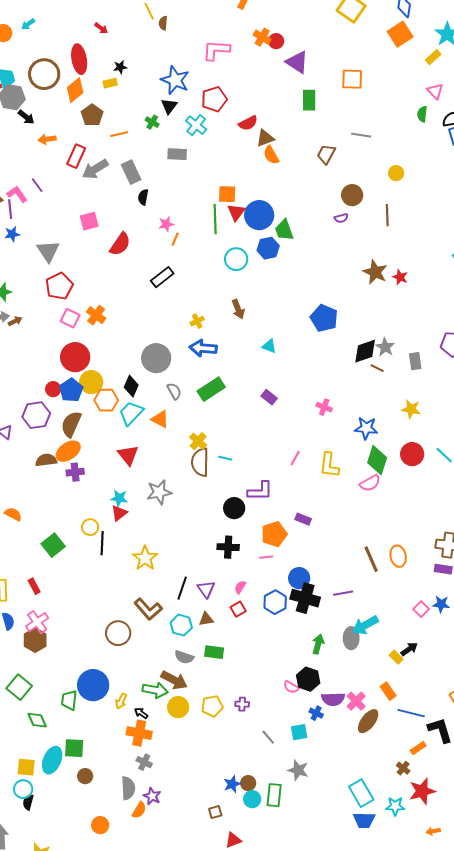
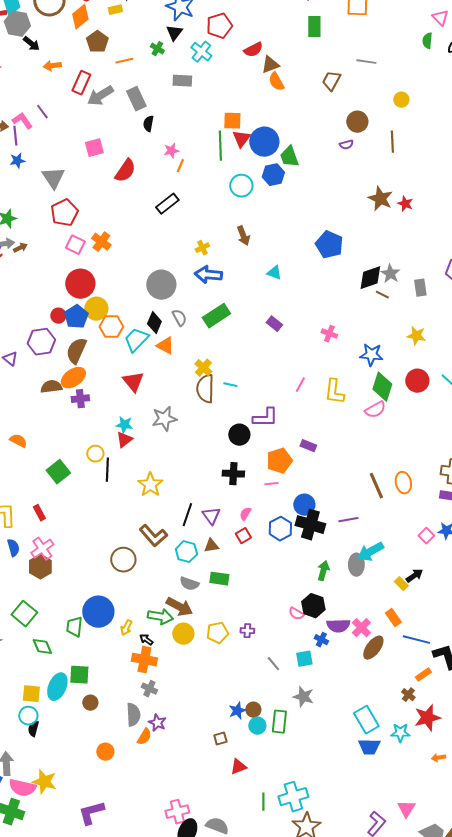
black diamond: (131, 386) -> (154, 323), moved

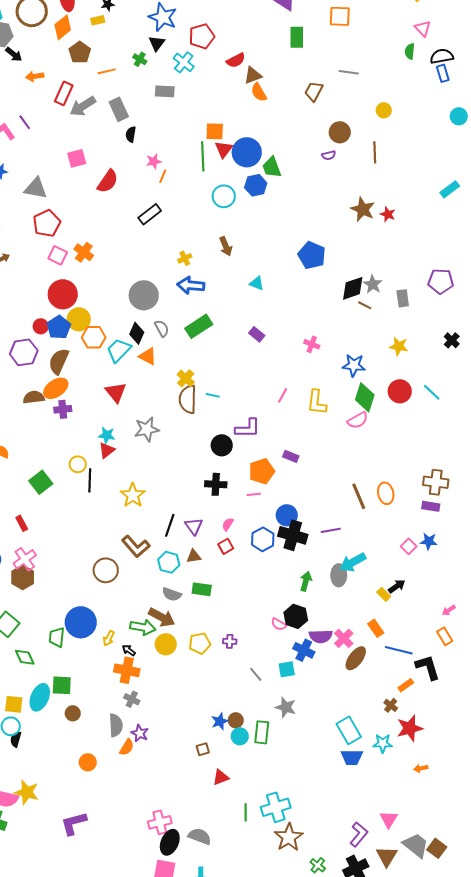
gray triangle: (53, 178) -> (36, 188), turned -45
blue cross: (321, 640) -> (304, 650), size x1.5

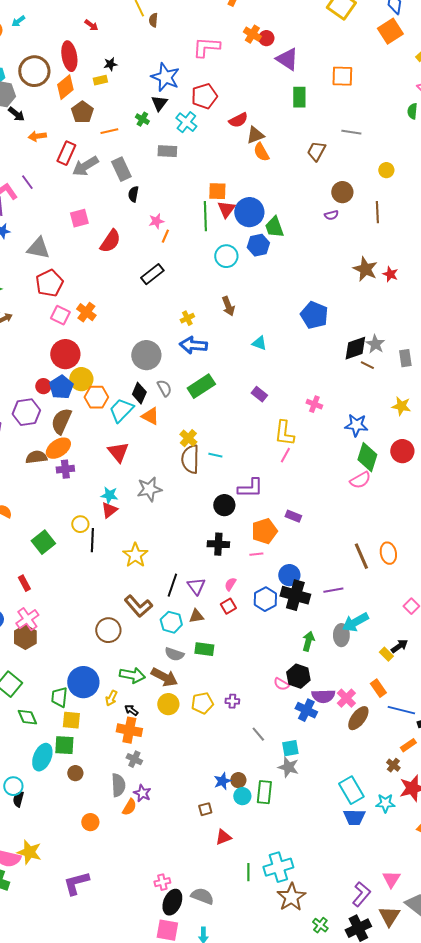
yellow L-shape: (317, 402) -> (284, 433), moved
green arrow: (143, 627) -> (132, 675), moved
cyan square: (287, 669) -> (290, 748), moved
yellow square: (14, 704) -> (71, 720), moved
pink cross: (160, 822) -> (162, 882), size x0.7

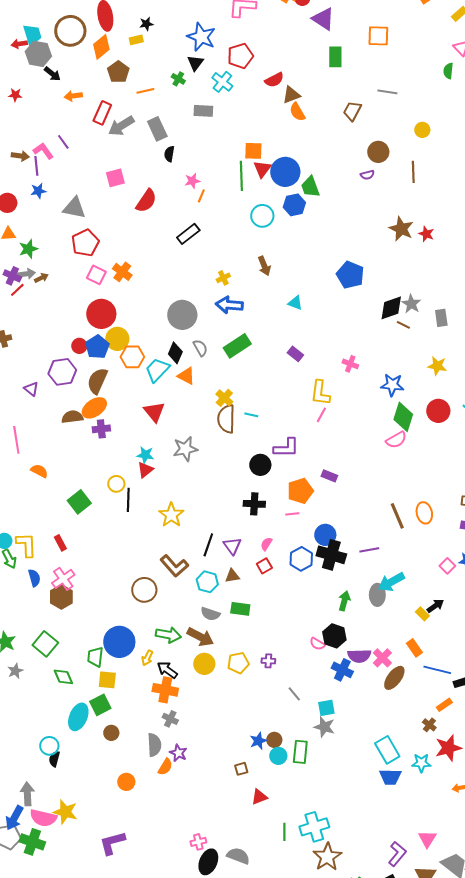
black arrow: (131, 710) -> (167, 670), size x1.5
green square: (64, 745) -> (100, 705), turned -30

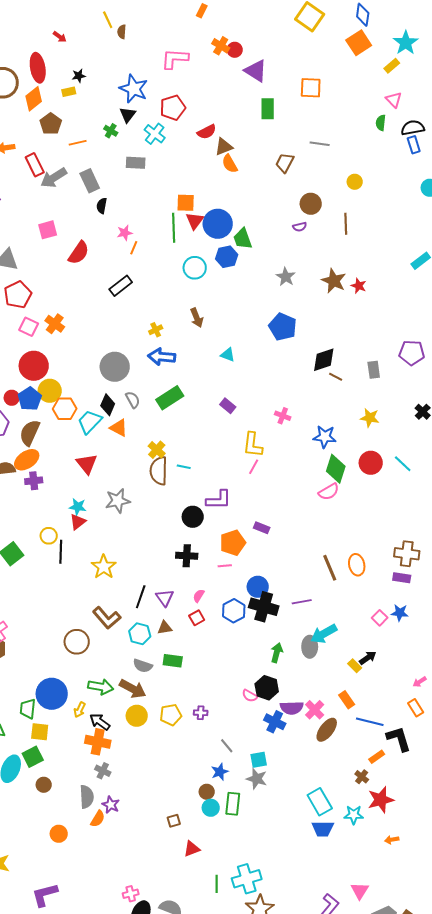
red rectangle: (102, 113) -> (35, 165), turned -50
gray star: (411, 304) -> (286, 277), moved
blue star: (258, 741) -> (220, 772), moved

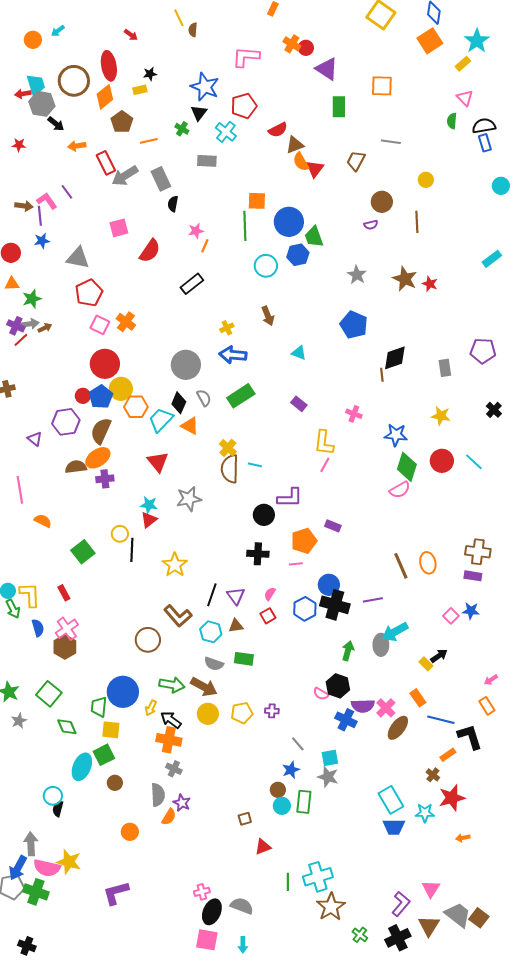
red triangle: (195, 221) -> (315, 169), moved
brown line: (336, 377) -> (382, 375), moved, turned 56

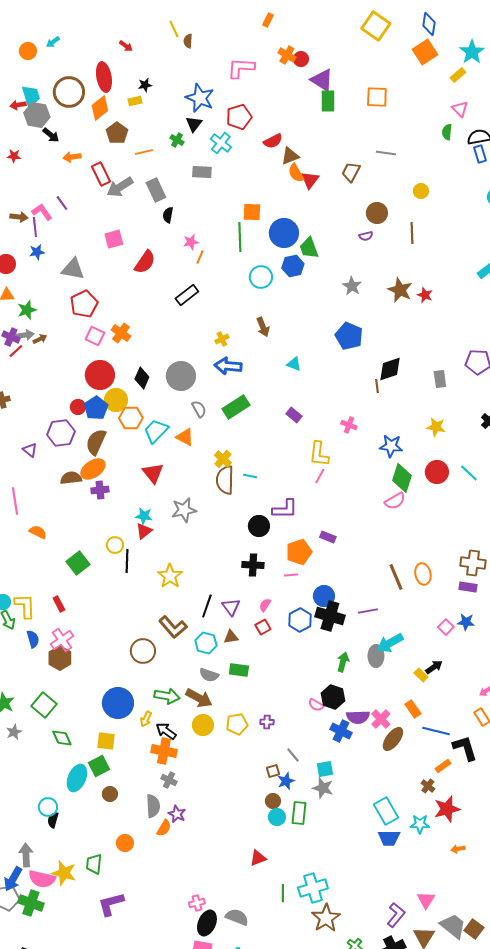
green rectangle: (339, 107) -> (328, 101), moved
black diamond: (179, 403) -> (142, 378), moved
green trapezoid: (99, 707) -> (94, 864), moved
brown square: (245, 819) -> (273, 771), moved

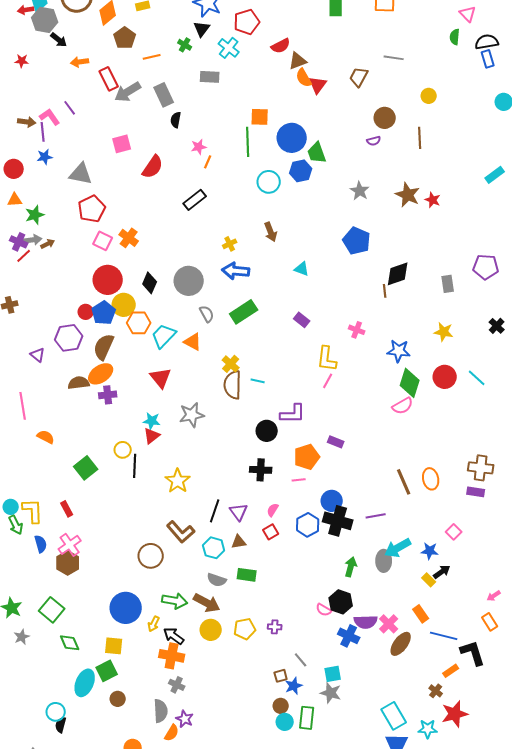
blue star: (466, 622) -> (430, 551), moved

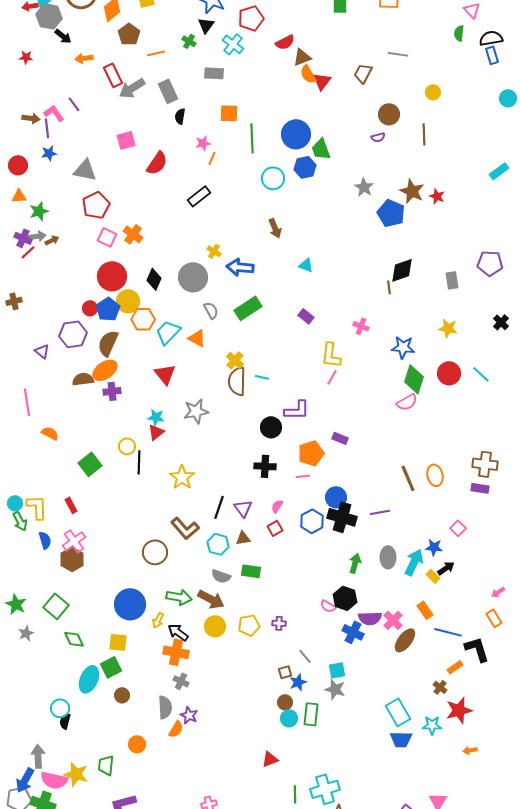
orange square: (260, 117) -> (229, 113), moved
blue pentagon: (357, 241) -> (391, 213), moved
yellow cross: (230, 244) -> (214, 251), moved, turned -32
cyan arrow: (398, 548) -> (414, 562), moved, turned 144

